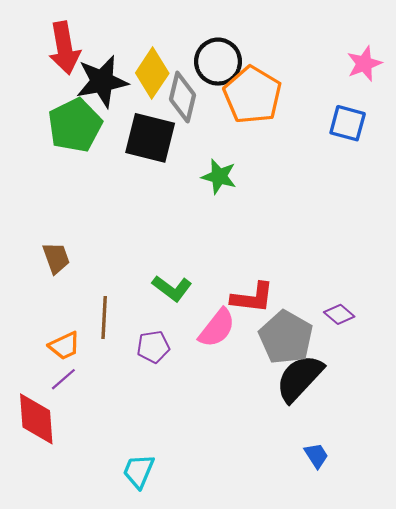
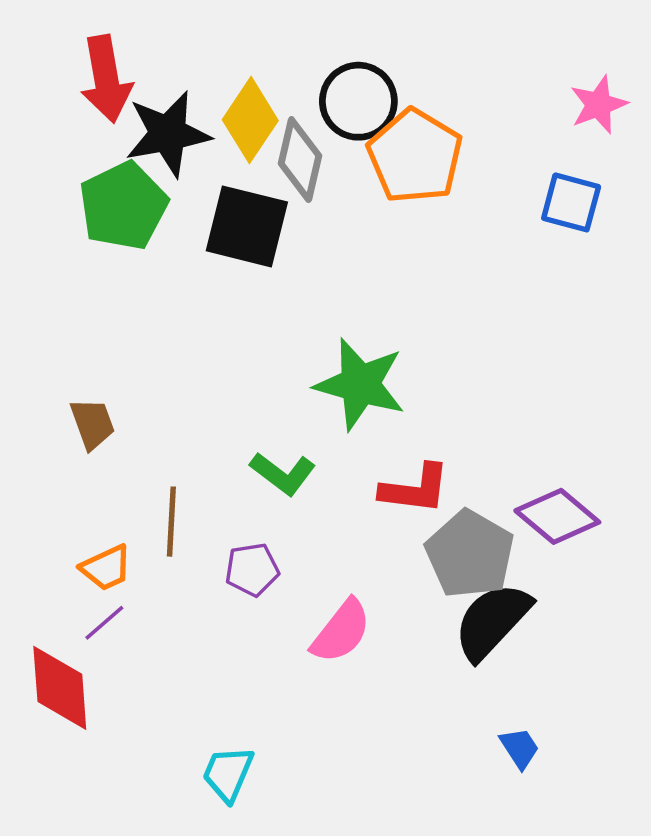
green star: (219, 176) -> (360, 384), moved, size x1.6
purple diamond: (339, 314) -> (557, 516), size x1.6
pink semicircle: (217, 328) -> (341, 631), moved

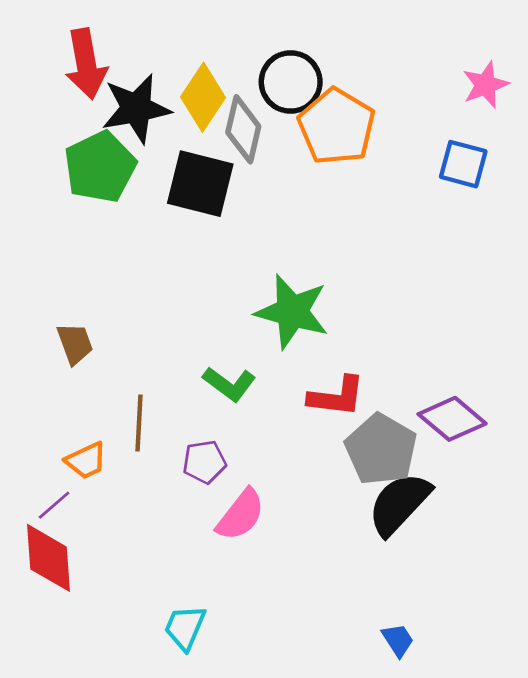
purple line: (104, 623) -> (54, 505), moved
pink semicircle: (341, 631) -> (241, 515), moved
blue trapezoid: (520, 748) -> (398, 640), moved

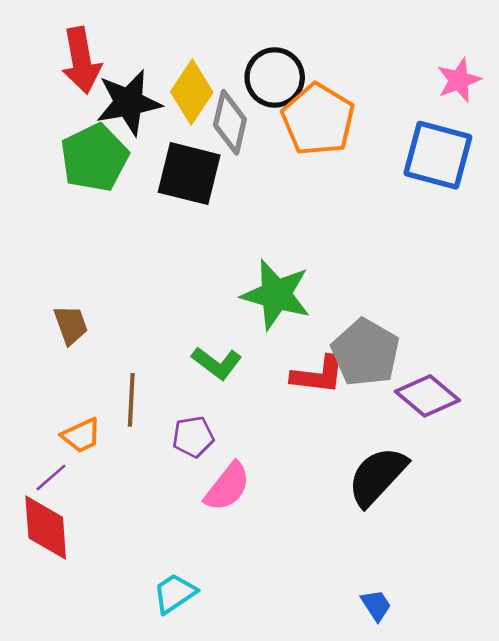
blue square: (463, 164) -> (438, 155), size x1.5
gray pentagon: (381, 449) -> (366, 353), moved
cyan trapezoid: (185, 628) -> (175, 593), turned 33

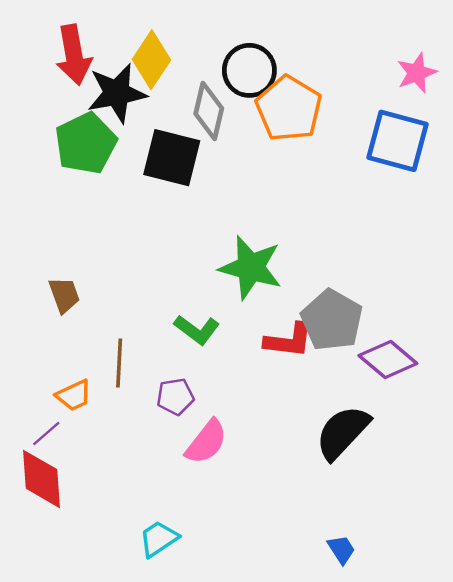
yellow diamond: (192, 92) -> (151, 60), moved

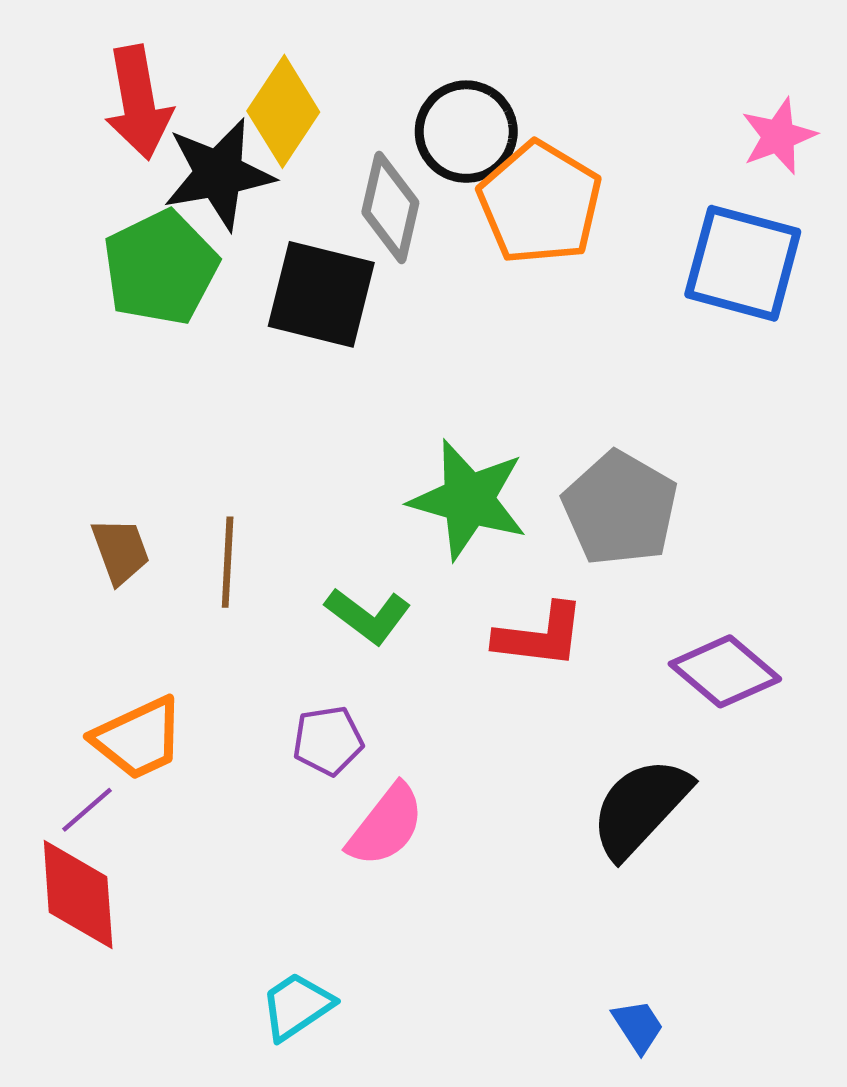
gray pentagon: (332, 320) -> (620, 509), moved
brown line: (119, 363) -> (228, 562), moved
orange trapezoid: (74, 395) -> (138, 738), size x1.4

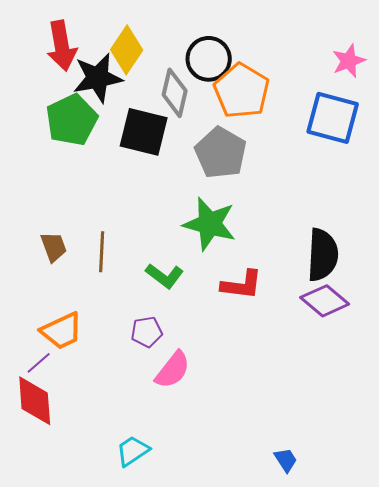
gray pentagon: (620, 509) -> (221, 153), moved
black semicircle: (640, 807) -> (323, 255), moved, turned 140

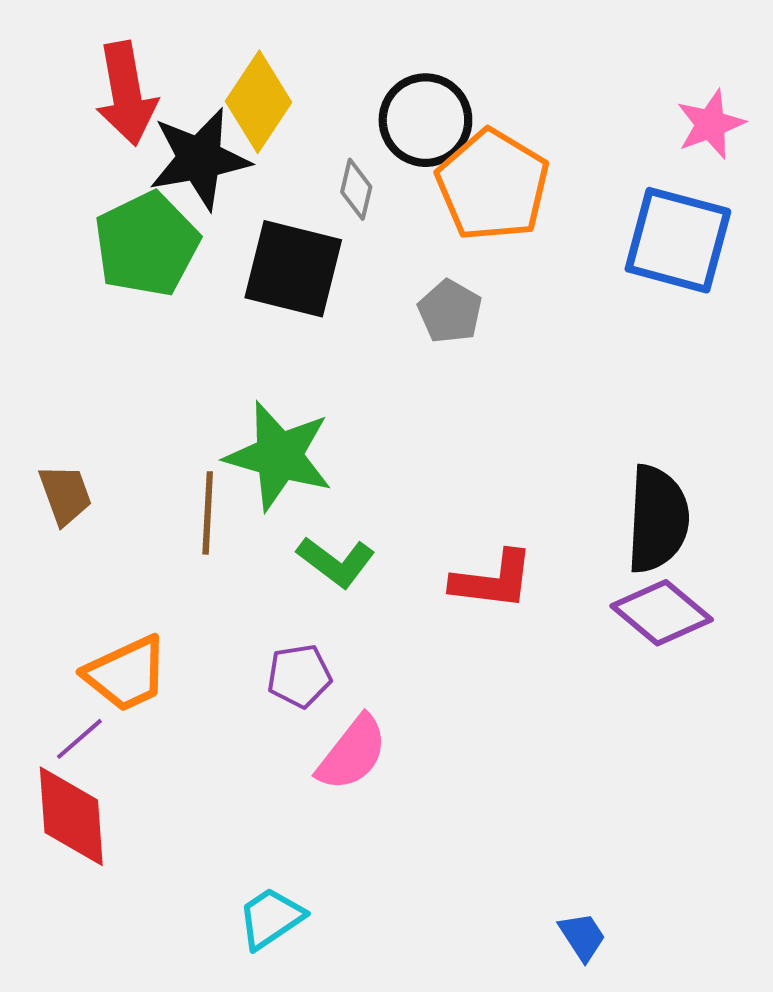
gray diamond: (175, 93) -> (356, 189), size x0.6
gray pentagon: (221, 153) -> (450, 311), size x0.6
green star: (210, 224) -> (279, 456), moved
brown trapezoid: (54, 247) -> (65, 495), moved

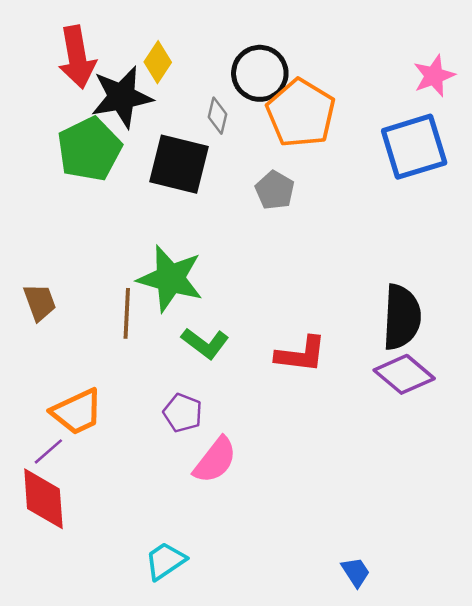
yellow diamond: (259, 102) -> (158, 62), size x0.7
blue square: (678, 240) -> (414, 147), turned -32
purple pentagon: (299, 676) -> (183, 413), turned 30

